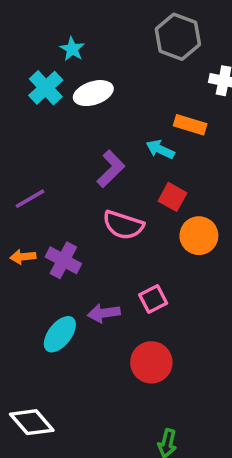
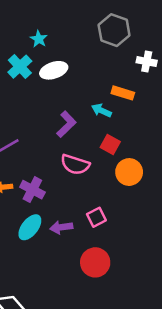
cyan ellipse: (60, 334) -> (30, 227), moved

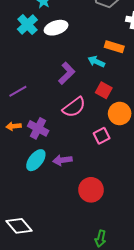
pink semicircle: (75, 164) -> (74, 107), turned -55
pink square: (96, 217) -> (102, 136), moved

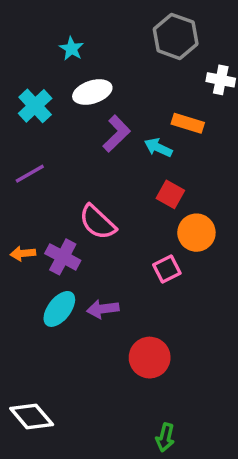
cyan cross: (27, 24) -> (35, 106), moved
purple L-shape: (67, 73) -> (117, 134), moved
purple line: (18, 91) -> (30, 174), moved
pink semicircle: (74, 107) -> (98, 222), moved, turned 80

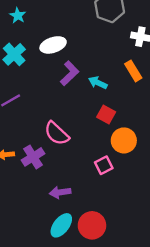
cyan star: (71, 49) -> (18, 15), moved
orange rectangle: (188, 123) -> (133, 71), moved, turned 42
purple cross: (63, 257) -> (33, 157), turned 30
cyan ellipse: (59, 309) -> (61, 225), moved

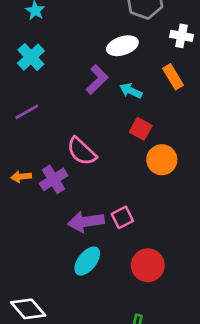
white ellipse: (53, 45) -> (122, 46), moved
pink square: (104, 165) -> (122, 217), moved
purple arrow: (60, 192) -> (86, 222), size x1.4
red circle: (92, 225) -> (148, 265), moved

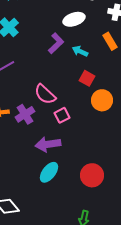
pink square: (122, 217) -> (62, 115), moved

